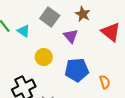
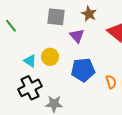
gray square: (50, 17) -> (56, 17), turned -30
cyan triangle: (24, 31) -> (30, 61), moved

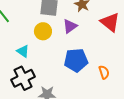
purple triangle: (77, 36) -> (70, 26), turned 35
yellow circle: (50, 57) -> (43, 31), moved

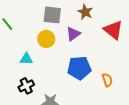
cyan triangle: (23, 51) -> (26, 59), turned -32
black cross: (23, 78) -> (26, 86), size x0.7

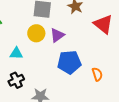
purple triangle: (73, 34) -> (57, 35), moved

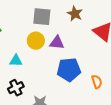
purple triangle: (57, 35) -> (57, 43), turned 42

